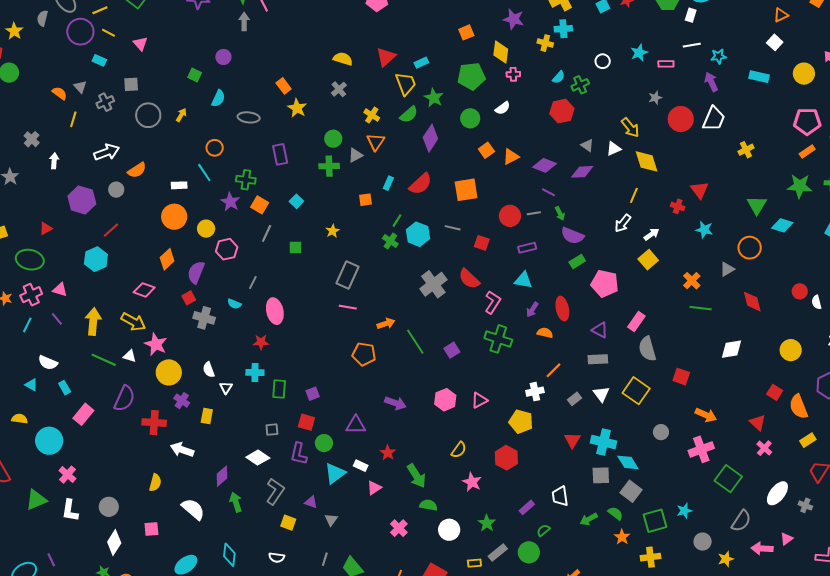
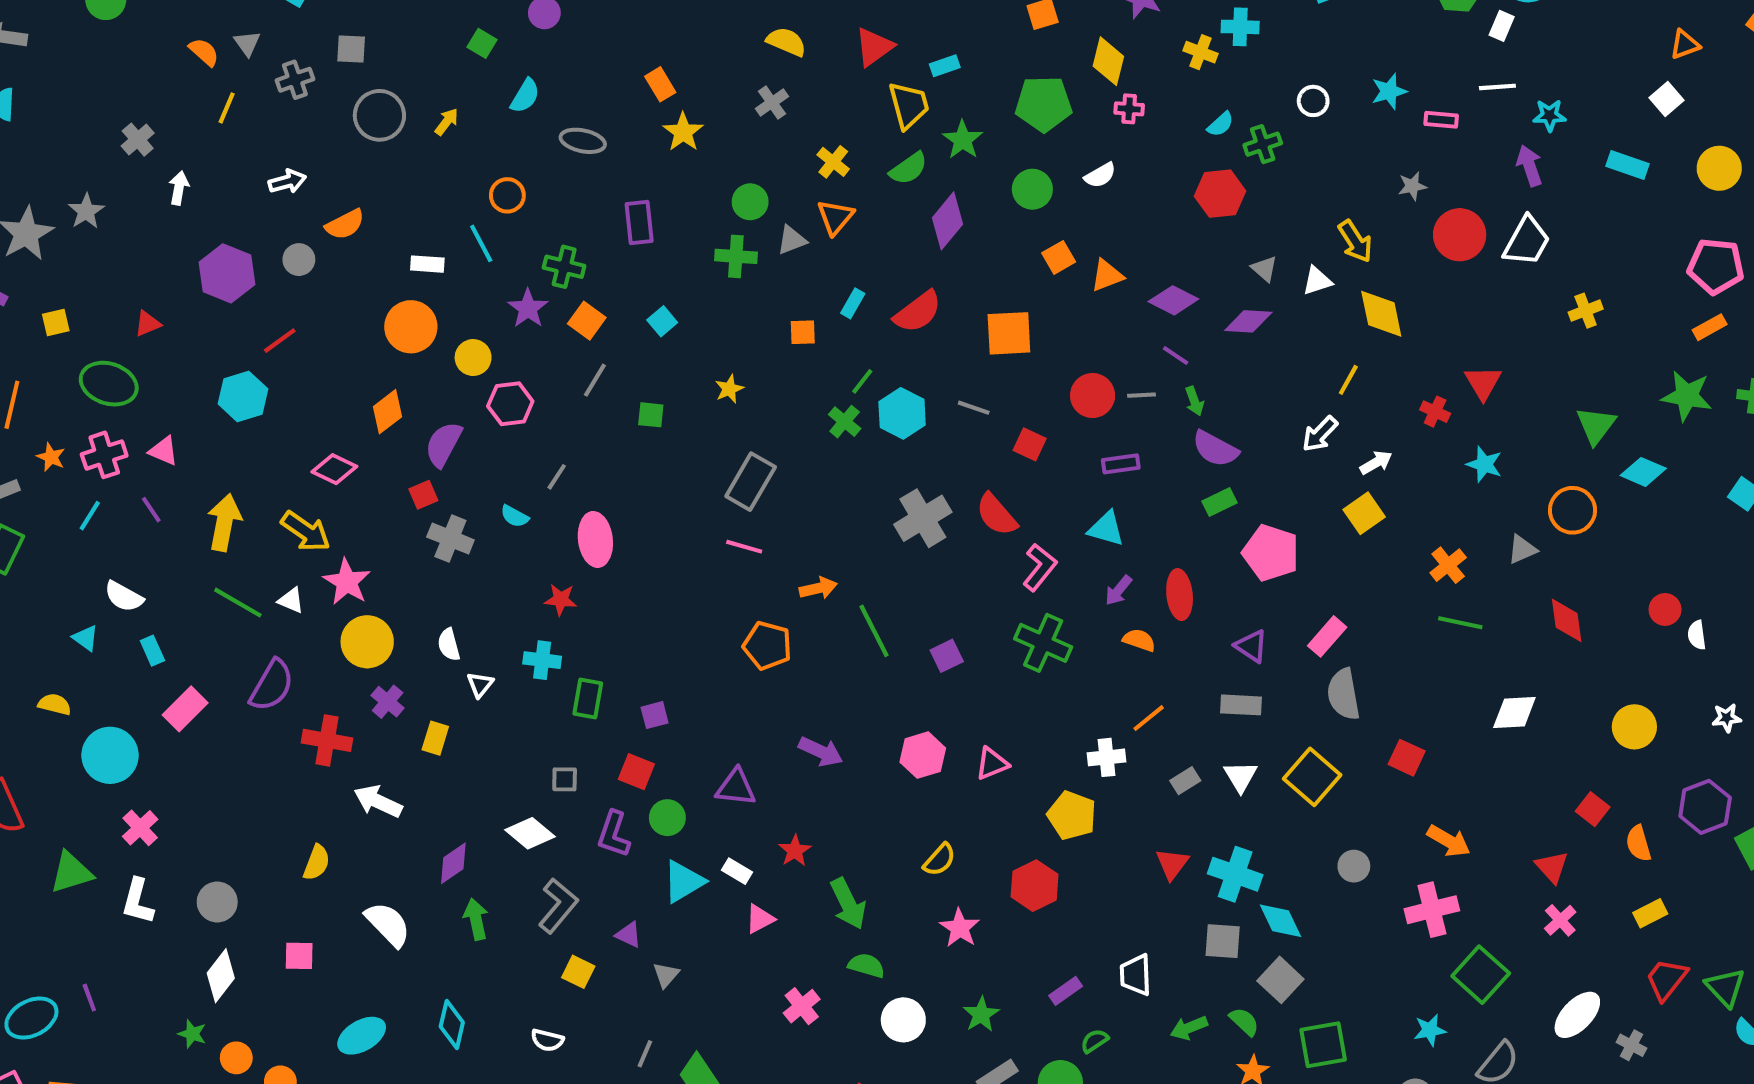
white arrow: (107, 152) -> (287, 182), size x0.7
orange semicircle: (799, 407) -> (1638, 843), size x0.7
cyan star: (684, 511) -> (1430, 1030), moved

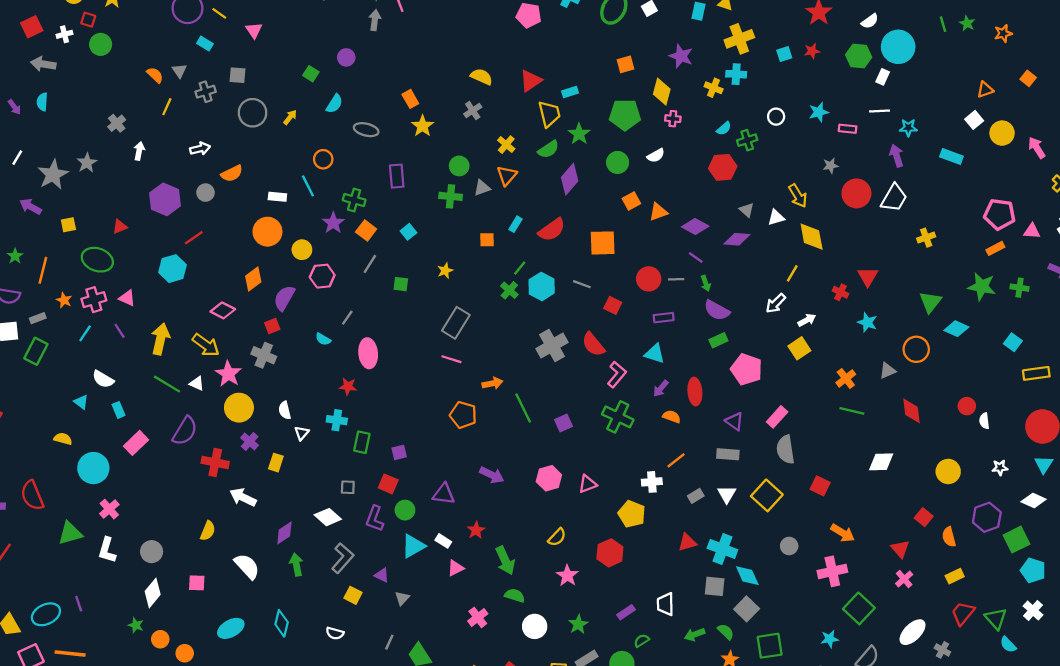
yellow circle: (1719, 168) -> (1002, 133), moved
gray cross: (450, 538) -> (264, 355), moved
red triangle: (1172, 864) -> (687, 542), turned 36

